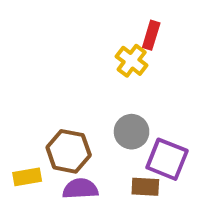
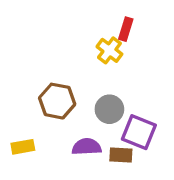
brown hexagon: (69, 151) -> (57, 101), moved
purple semicircle: (80, 189) -> (87, 147), moved

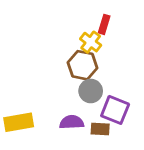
brown hexagon: (57, 101) -> (82, 65), moved
yellow rectangle: (23, 147) -> (19, 122), size x1.5

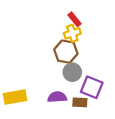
red rectangle: (104, 24) -> (74, 19), moved, turned -56
yellow cross: (91, 42) -> (72, 33), turned 35

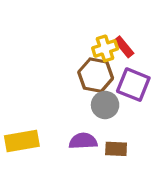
red rectangle: (74, 19) -> (124, 47), moved
purple square: (92, 87) -> (133, 85), moved

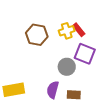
brown hexagon: (96, 75) -> (37, 35), moved
purple semicircle: (83, 141) -> (53, 90), turned -72

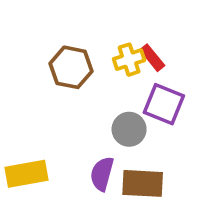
brown rectangle: (74, 95) -> (143, 183), size x1.5

